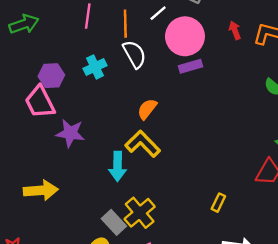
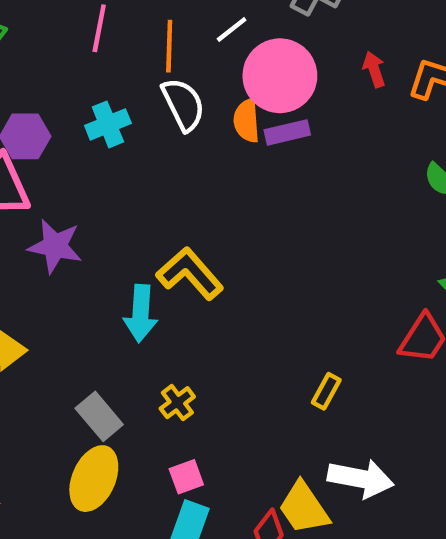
orange semicircle: (147, 109) -> (247, 121), moved, turned -45
yellow cross: (140, 213) -> (177, 403), size x0.6
gray rectangle: (114, 222) -> (99, 416), moved

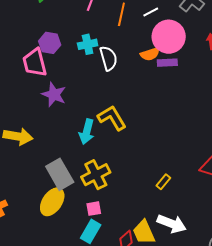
white semicircle: (183, 104) -> (108, 58), moved
orange semicircle: (247, 121) -> (150, 54), turned -114
yellow cross: (177, 403) -> (96, 175), size x1.8
gray rectangle: (99, 416) -> (60, 174), size x1.4

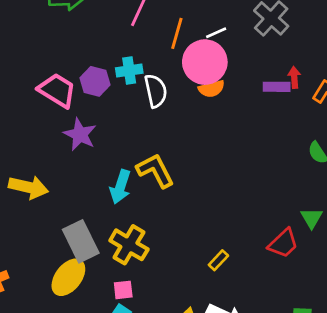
pink circle: (169, 37) -> (205, 62), moved
purple hexagon: (50, 43) -> (95, 81), moved
pink trapezoid: (35, 63) -> (57, 90), turned 132
purple rectangle: (167, 63) -> (277, 87), moved
yellow cross: (96, 175) -> (129, 245), turned -36

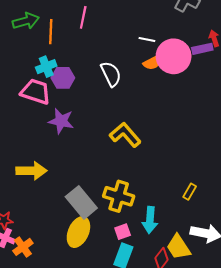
orange line: (177, 33) -> (51, 32), moved
white line: (216, 33) -> (147, 40), moved, turned 49
pink circle: (205, 62) -> (174, 56), moved
cyan cross: (129, 71) -> (46, 67), moved
cyan arrow: (120, 187) -> (150, 220), moved

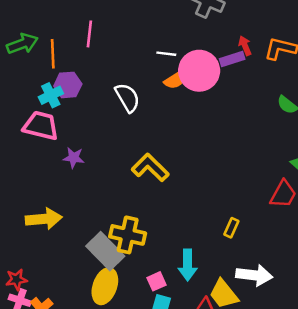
purple hexagon: (63, 78) -> (68, 85), moved
purple star: (61, 121) -> (74, 158), size x0.7
yellow cross: (119, 196) -> (128, 235), moved

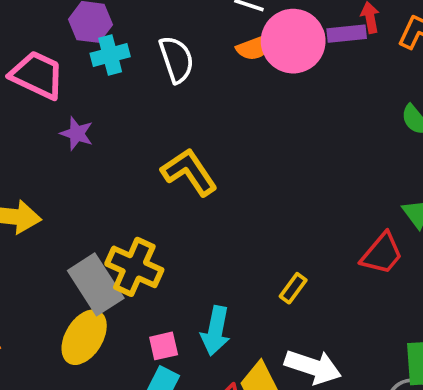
cyan cross: (51, 95) -> (110, 55), moved

